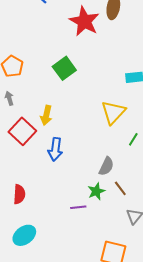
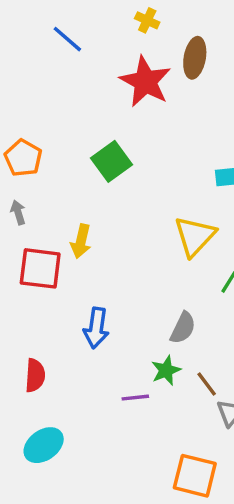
red square: (22, 131) -> (40, 268), turned -36
blue arrow: (55, 149) -> (96, 328), moved
brown line: (120, 188) -> (207, 384), moved

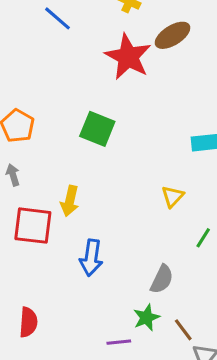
brown ellipse: (195, 58) -> (173, 35), turned 48
green square: (112, 161) -> (97, 129), turned -32
yellow triangle: (195, 236) -> (173, 196), size x0.6
blue arrow: (96, 328) -> (91, 258), moved

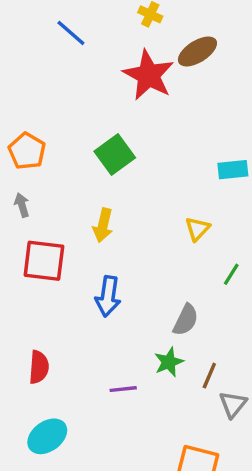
green square: (97, 129) -> (115, 154), turned 32
yellow arrow: (70, 201) -> (103, 225), moved
brown line: (183, 330) -> (209, 376), turned 60
purple line: (119, 342) -> (123, 389), moved

